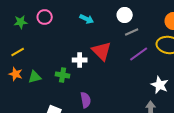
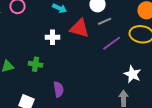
red triangle: (102, 51) -> (80, 28), moved, turned -30
white cross: (80, 60) -> (53, 37), moved

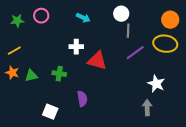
gray line: (105, 21) -> (128, 31), turned -64
red triangle: (80, 28) -> (97, 61), moved

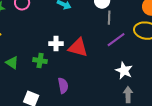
white cross: (76, 47) -> (56, 44), moved
green triangle: (31, 76) -> (12, 63), turned 48
white star: (156, 84) -> (124, 71), moved

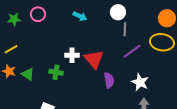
red triangle: (78, 48) -> (94, 59), turned 35
purple semicircle: (63, 86) -> (109, 80), moved

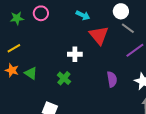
gray line: (125, 29) -> (128, 28), turned -56
red triangle: (94, 59) -> (99, 35), moved
green cross: (56, 72) -> (64, 78), moved, turned 32

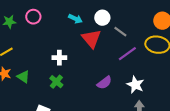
white circle: (121, 11) -> (102, 18), moved
white cross: (75, 54) -> (59, 58), moved
purple semicircle: (112, 79) -> (104, 83), turned 63

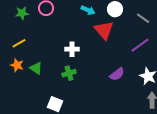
gray line: (120, 32) -> (143, 18), moved
green cross: (56, 82) -> (69, 73), turned 32

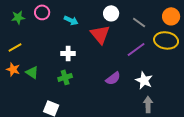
cyan arrow: (88, 10) -> (71, 20), moved

